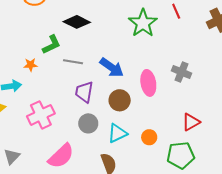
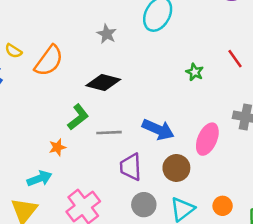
red line: (176, 11) -> (235, 59), moved
green star: (143, 23) -> (195, 72), moved, size x0.5
pink ellipse: (148, 83) -> (207, 139), turned 45

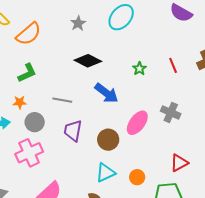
black diamond: (103, 82) -> (88, 61), moved
green L-shape: (78, 117) -> (27, 73), moved
blue arrow: (158, 129) -> (106, 93), moved
gray circle: (144, 205) -> (35, 122), moved

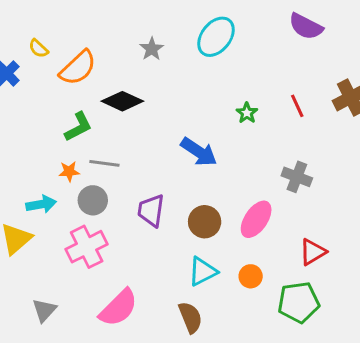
black diamond: (88, 61) -> (122, 101), moved
gray line: (62, 100) -> (104, 163), moved
pink ellipse: (137, 123) -> (256, 219), moved

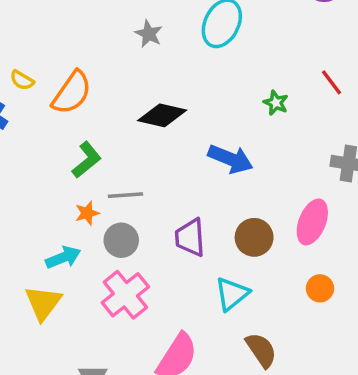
gray star: (152, 49) -> (149, 34), moved
black diamond: (122, 101) -> (162, 115), moved
cyan triangle: (203, 271) -> (232, 294), moved

